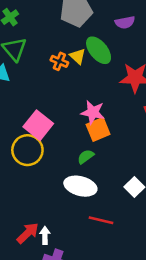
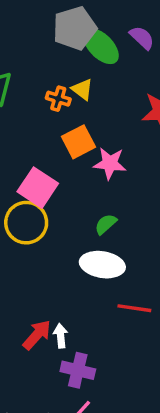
purple semicircle: (125, 22) -> (142, 38), turned -120
green ellipse: (99, 50) -> (101, 46), moved
orange square: (98, 129) -> (79, 142), moved

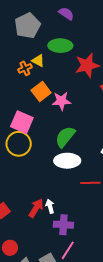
purple semicircle: (142, 38) -> (66, 14), moved
green ellipse: (101, 46) -> (60, 46), moved, turned -35
orange cross: (58, 99) -> (25, 68), turned -32
green semicircle: (106, 224) -> (65, 137), size x1.6

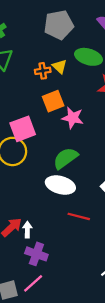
pink square: (22, 122) -> (23, 129), turned 30

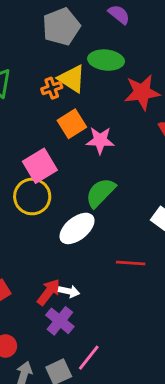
yellow triangle: (60, 66) -> (72, 79), size x1.5
white ellipse: (60, 185) -> (77, 228), moved, turned -44
white arrow: (27, 230) -> (69, 291), turned 112
purple cross: (36, 254) -> (60, 321), moved, turned 30

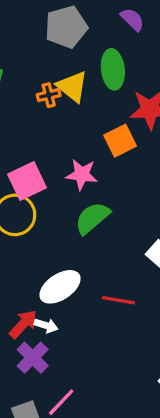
green ellipse: (106, 60) -> (113, 69), turned 72
orange square: (72, 124) -> (120, 141), moved
pink star: (100, 140) -> (82, 174), moved
white ellipse: (77, 228) -> (60, 287), moved

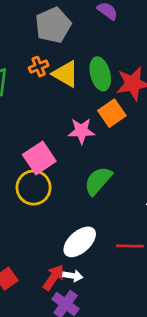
green ellipse: (113, 69) -> (100, 74), moved
orange cross: (49, 95) -> (39, 67), moved
pink star: (82, 174) -> (81, 131), moved

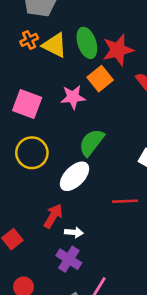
pink square: (39, 158) -> (27, 104), moved, turned -32
white ellipse: (80, 242) -> (74, 176), moved
red arrow: (54, 277) -> (53, 216), moved

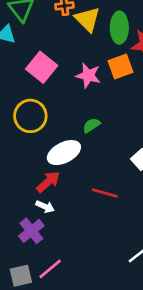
green semicircle: (92, 142) -> (91, 125), size x0.6
red arrow: (53, 216) -> (48, 182), moved

